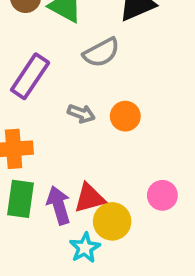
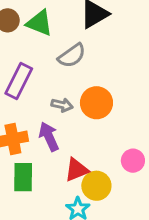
orange circle: (125, 116) -> (96, 103), size x1.4
purple arrow: (59, 205) -> (49, 137), moved

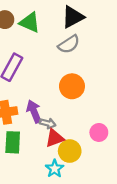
gray semicircle: (72, 56) -> (69, 44), moved
gray arrow: (62, 105) -> (48, 123), moved

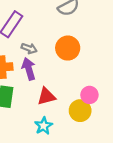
gray arrow: (48, 123) -> (29, 48), moved
yellow circle: (70, 151) -> (80, 111), moved

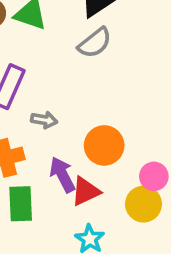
orange circle: (68, 48) -> (104, 145), moved
purple arrow: (29, 69) -> (62, 175), moved

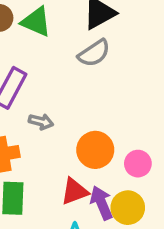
purple arrow: (62, 175) -> (101, 203), moved
pink circle: (154, 176) -> (138, 164), moved

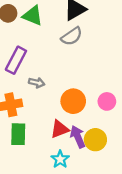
pink circle: (138, 164) -> (107, 101), moved

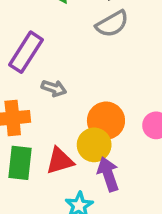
red triangle: (60, 129) -> (60, 161), moved
yellow circle: (95, 140) -> (94, 145), moved

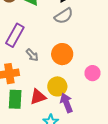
gray arrow: (54, 88) -> (32, 55), turned 32
orange circle: (106, 121) -> (62, 54), moved

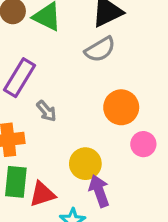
orange circle: (62, 54) -> (121, 107), moved
red triangle: (38, 97) -> (42, 194), moved

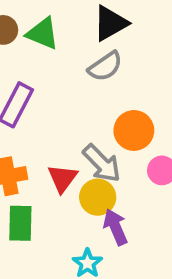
gray arrow: (46, 111) -> (102, 163), moved, size x1.6
red triangle: (42, 194) -> (62, 178), moved, turned -32

